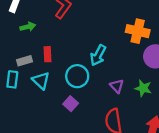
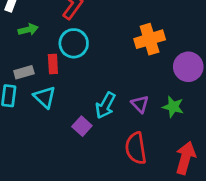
orange cross: (138, 31) -> (150, 39), moved, turned -30
cyan arrow: (98, 55) -> (105, 105), moved
cyan circle: (77, 76) -> (74, 43), moved

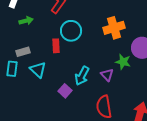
cyan circle: (74, 43) -> (71, 31), moved
red rectangle: (53, 64) -> (56, 46), moved
green star: (173, 107) -> (123, 62), moved

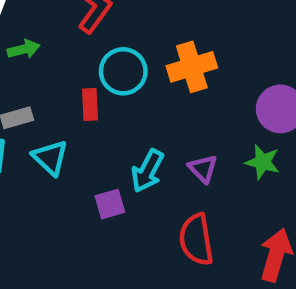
orange cross: (114, 28) -> (192, 67), moved
green star: (123, 62) -> (263, 162), moved
purple square: (65, 91) -> (110, 204), turned 32

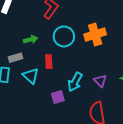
green arrow: (24, 49) -> (31, 40), moved
red rectangle: (90, 104) -> (49, 62), moved

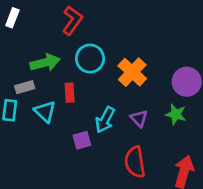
orange cross: (95, 34) -> (132, 72), moved, turned -30
green arrow: (31, 40) -> (45, 63), size x1.5

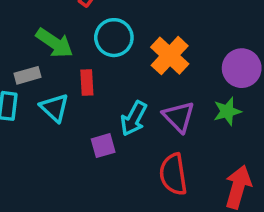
green arrow: (45, 63) -> (55, 43), turned 48
green star: (176, 114) -> (227, 111), turned -30
purple triangle: (139, 118) -> (179, 117), size x1.4

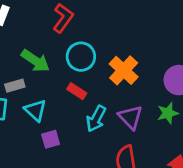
red rectangle: (87, 83) -> (77, 91), moved, turned -54
purple square: (103, 146) -> (51, 139), moved

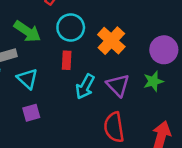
red rectangle: (77, 91) -> (67, 60), turned 60
purple square: (51, 139) -> (31, 113), moved

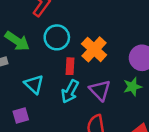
red rectangle: (67, 60) -> (70, 66), moved
cyan triangle: (27, 79) -> (34, 84), moved

